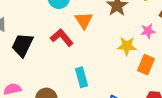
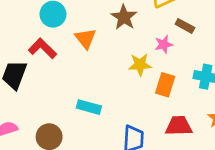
red L-shape: (62, 38) -> (42, 48), moved
cyan rectangle: (81, 77) -> (89, 107), turned -54

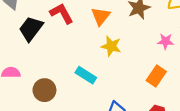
yellow star: (140, 65) -> (111, 46), moved

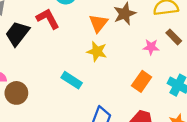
orange triangle: (101, 16) -> (98, 23), moved
brown circle: (44, 90) -> (16, 93), moved

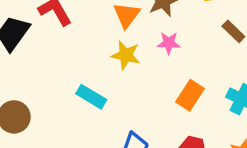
pink star: (151, 47) -> (169, 43), moved

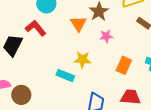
yellow star: (126, 55) -> (82, 60), moved

